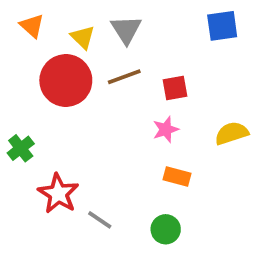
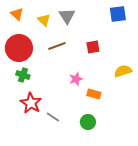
brown line: (124, 77) -> (57, 46), moved
red circle: (66, 80) -> (19, 48), moved
pink star: (166, 129) -> (76, 79), moved
green cross: (21, 148) -> (23, 75), moved, turned -32

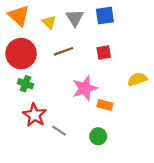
orange triangle: (17, 14) -> (19, 16), size x1.5
blue square: (118, 14) -> (105, 16), moved
pink star: (76, 79) -> (85, 88), size x1.6

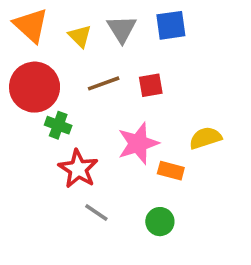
red square: (104, 52) -> (151, 85), moved
yellow semicircle: (137, 79) -> (205, 138), moved
green cross: (26, 84) -> (58, 125), moved
red star: (34, 115) -> (78, 169), moved

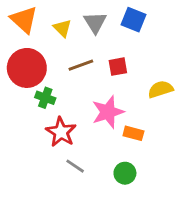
blue square: (171, 25) -> (133, 20), turned 30
yellow semicircle: (205, 138) -> (160, 89), moved

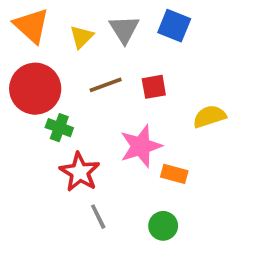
yellow triangle: (62, 28) -> (82, 37), turned 30
gray line: (75, 166) -> (98, 217), turned 30

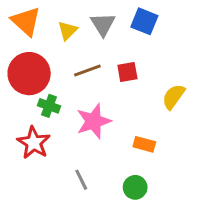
yellow semicircle: (209, 116) -> (174, 97), turned -36
pink star: (141, 146) -> (94, 121), moved
red star: (80, 172) -> (34, 143), moved

